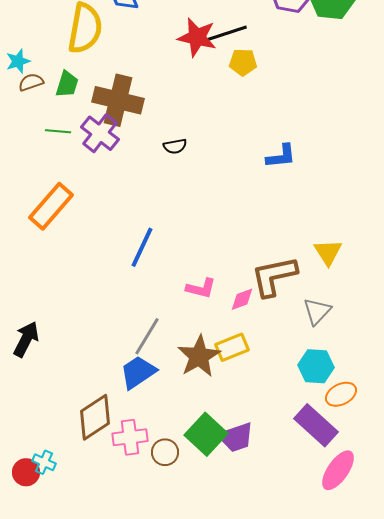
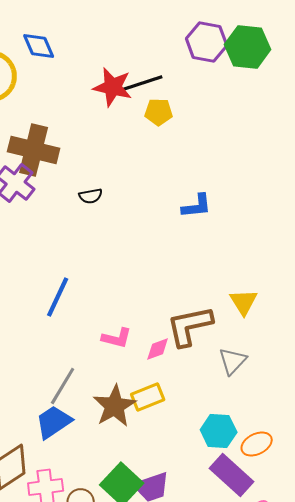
cyan hexagon: (316, 366) -> (219, 431), moved

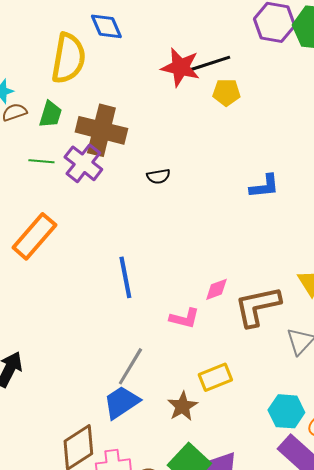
blue line: (58, 297) -> (125, 277), turned -36
pink diamond: (158, 349) -> (216, 289), moved
brown star: (115, 406) -> (182, 406), moved, size x0.7

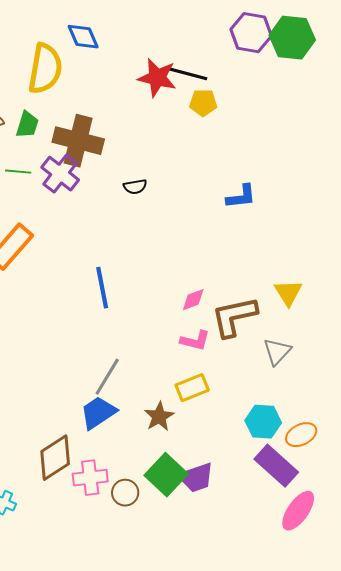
black line: (210, 63) -> (187, 74), turned 33
pink L-shape: (184, 318) -> (195, 341), moved

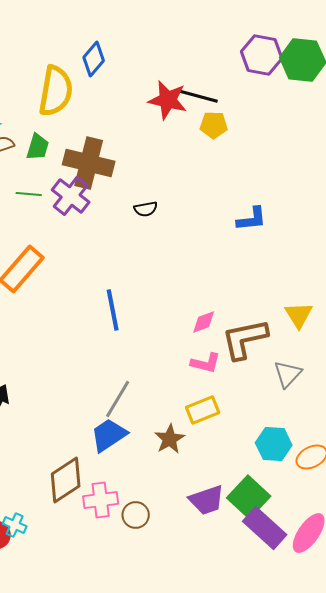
blue diamond: (83, 37) -> (94, 59), turned 64
purple rectangle: (276, 466) -> (265, 528), moved
green square: (166, 475) -> (249, 497), moved

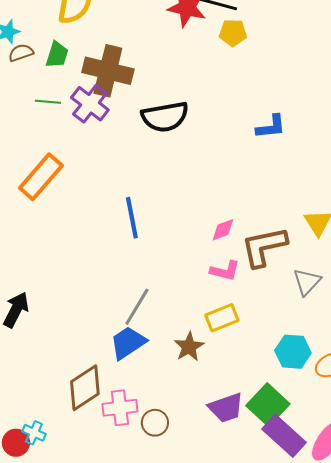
black semicircle: (146, 209) -> (165, 117), size x2.0

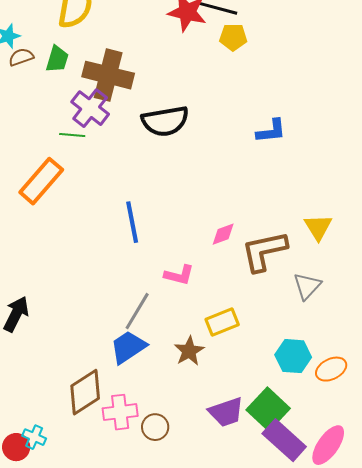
green line: (48, 102) -> (72, 135), moved
pink L-shape: (225, 271) -> (179, 275), moved

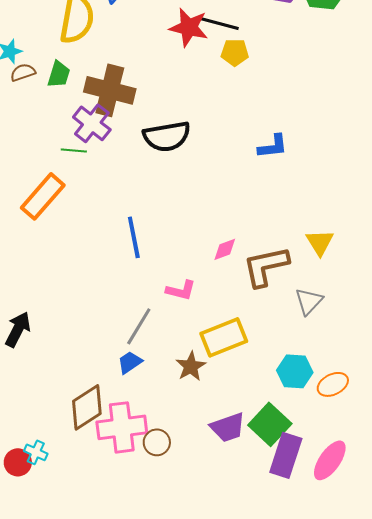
yellow rectangle: (222, 322) -> (224, 337), size x1.4
blue trapezoid: (128, 347) -> (130, 362), size x0.7
pink cross: (120, 412) -> (122, 427), size x1.4
purple rectangle: (284, 440) -> (286, 455), turned 66

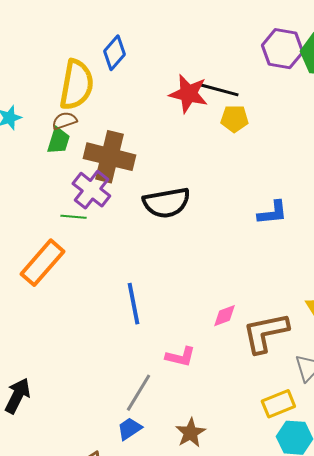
brown semicircle: (23, 72) -> (64, 121), moved
yellow rectangle: (224, 337) -> (278, 404), moved, size x0.7

